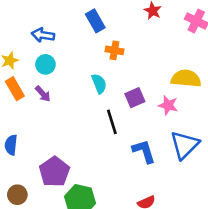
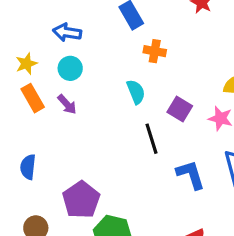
purple square: (135, 98) -> (180, 109), turned -36

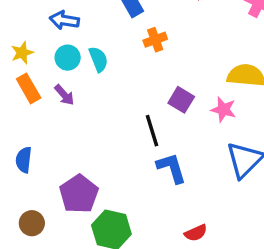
orange cross: (155, 51) -> (155, 40), turned -30
cyan semicircle: (136, 92) -> (98, 59), moved
blue L-shape: (191, 175) -> (171, 168), moved

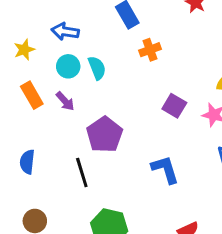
yellow star: (22, 53) -> (24, 50), moved
black line: (152, 131) -> (82, 172), moved
purple pentagon: (79, 194) -> (105, 135), moved

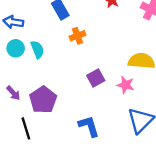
purple arrow: (65, 101) -> (13, 93), moved
purple square: (174, 106) -> (96, 78), turned 30

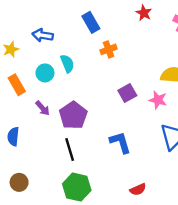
cyan circle: (16, 48) -> (45, 73), moved
black line: (26, 128) -> (70, 149), moved

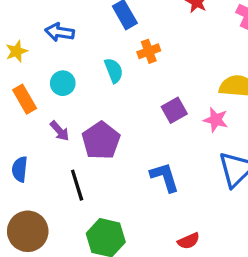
cyan semicircle: (67, 64) -> (114, 70), moved
black line: (70, 149) -> (77, 185), moved
brown circle: (19, 182) -> (28, 231), size x1.6

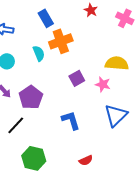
orange cross: (149, 51) -> (61, 41), size x1.6
black line: (77, 185) -> (16, 125), turned 60

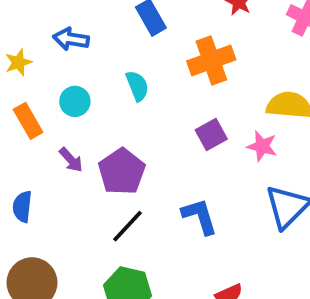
orange cross: (61, 41) -> (211, 60), moved
black line: (16, 125) -> (128, 226), moved

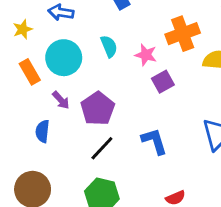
orange cross: (211, 60) -> (183, 34), moved
cyan circle: (75, 101) -> (64, 58), size x1.6
pink star: (262, 146) -> (146, 55), moved
blue semicircle: (22, 207) -> (42, 131), moved

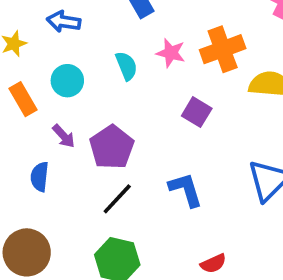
pink star: (146, 55) -> (171, 53), moved
cyan circle: (64, 58) -> (67, 81), size x0.7
purple square: (163, 82) -> (197, 112), turned -30

